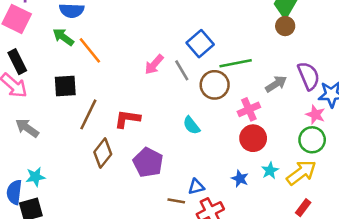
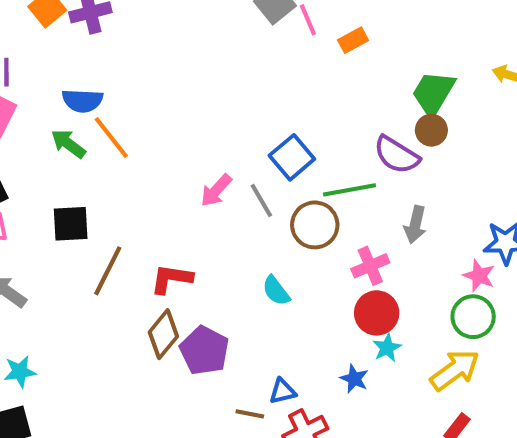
orange line: (90, 50) -> (111, 137), moved
purple semicircle: (309, 76) -> (397, 155), moved, turned 144
gray arrow: (276, 84) -> (415, 225), turned 135
brown diamond: (103, 153) -> (163, 334), moved
cyan star: (270, 171) -> (387, 348), moved

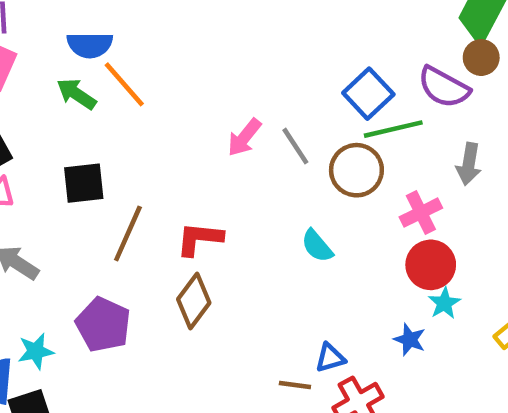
blue square: (292, 157) -> (368, 94), moved
purple pentagon: (204, 350) -> (103, 325), moved

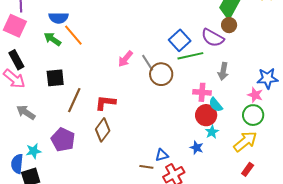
brown circle: (356, 170) -> (161, 74), moved
pink cross: (421, 213) -> (202, 92), turned 30
cyan semicircle: (317, 246) -> (216, 105), moved

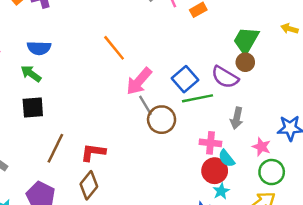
orange line: (73, 35) -> (114, 48), moved
pink arrow: (125, 59) -> (139, 81), moved, size x1.4
black square: (55, 78) -> (33, 108), moved
pink star: (255, 95) -> (261, 147), moved

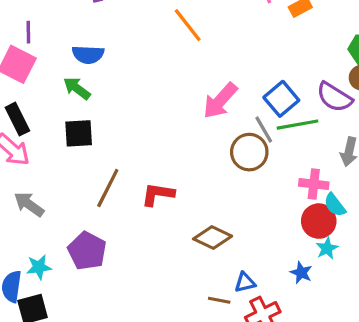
orange line: (114, 48) -> (188, 25), moved
gray line: (146, 105) -> (264, 129), moved
brown diamond: (89, 185) -> (213, 238), moved, turned 76

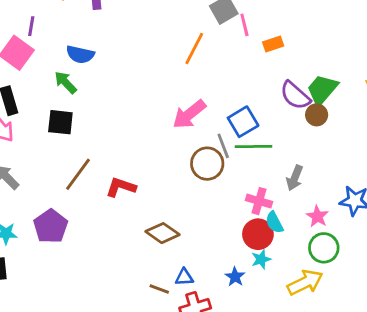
orange line: (188, 25) -> (194, 48), moved, turned 56
purple semicircle: (334, 97) -> (295, 95), moved

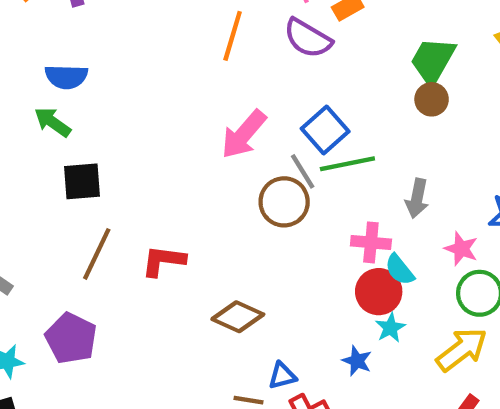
purple semicircle: (295, 95) -> (308, 38), moved
black square: (60, 122) -> (82, 181), moved

